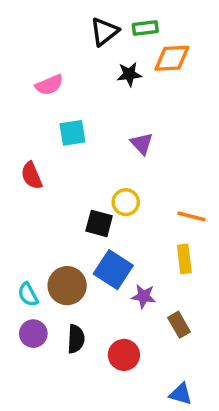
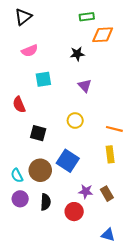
black triangle: (104, 32) -> (23, 17), moved
black star: (129, 74) -> (77, 54), moved
black square: (99, 223) -> (38, 133), moved
purple star: (143, 296) -> (86, 191), moved

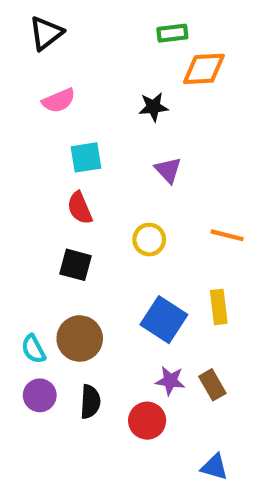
red semicircle: (19, 105) -> (80, 208), moved
orange line: (114, 129) -> (227, 235), moved
blue square: (68, 161) -> (164, 320), moved

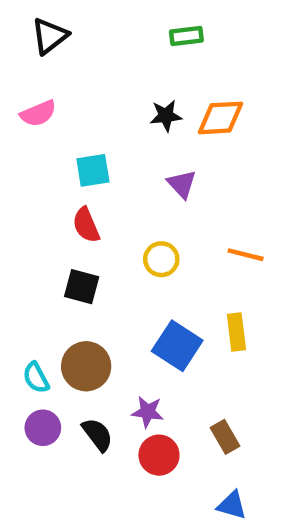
orange diamond: (204, 69) -> (220, 118), moved
pink semicircle: (59, 101) -> (38, 113), moved
purple star: (170, 381) -> (148, 412), moved
brown rectangle: (212, 385) -> (225, 437), moved
black semicircle: (90, 402) -> (97, 435), turned -40

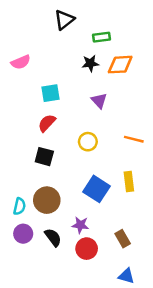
black triangle: (50, 36) -> (64, 20), moved
green rectangle: (186, 36) -> (102, 37), moved
red semicircle: (86, 225) -> (47, 123), turned 66
cyan semicircle: (36, 378) -> (19, 206), turned -140

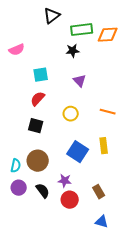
green rectangle: (102, 37) -> (82, 30), size x1.5
orange diamond: (120, 65) -> (108, 35), moved

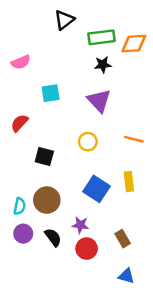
black star: (73, 51) -> (103, 65), moved
purple triangle: (80, 81) -> (99, 101), size x1.5
red semicircle: (38, 99) -> (19, 123), moved

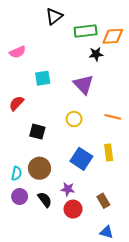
black star: (103, 65) -> (96, 54), moved

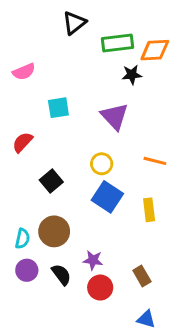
black square: (37, 132) -> (51, 181), turned 35
blue square: (81, 159) -> (107, 197), moved

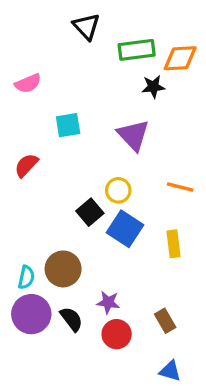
black triangle: (74, 23) -> (86, 26), turned -35
black square: (51, 181) -> (90, 212), moved
purple circle: (27, 270) -> (31, 314), size x1.5

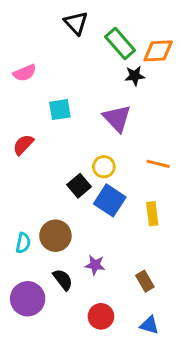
green rectangle: (137, 50) -> (120, 44), turned 56
purple circle: (31, 314) -> (28, 299), moved
red circle: (117, 334) -> (101, 316), moved

